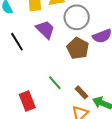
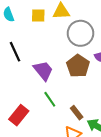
purple trapezoid: (45, 29) -> (43, 71), moved
red rectangle: (27, 101) -> (19, 115), turned 54

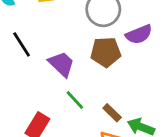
brown pentagon: (78, 66) -> (106, 52), turned -30

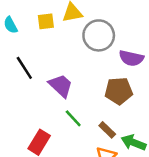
purple semicircle: (139, 34) -> (131, 58), turned 35
brown pentagon: (106, 52) -> (119, 91), moved

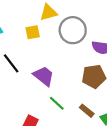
yellow square: (46, 21) -> (33, 32), moved

